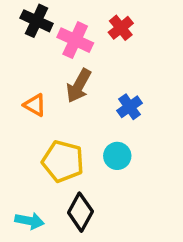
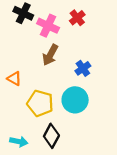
orange triangle: (35, 105) -> (14, 79), moved
cyan circle: (117, 156) -> (75, 100), size x1.5

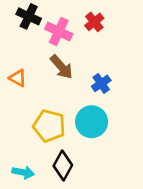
brown arrow: (50, 55) -> (61, 67), turned -70
orange triangle: (14, 79) -> (18, 78), moved

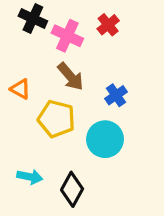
yellow pentagon: (49, 126) -> (56, 119), moved
cyan arrow: (23, 172) -> (30, 177), moved

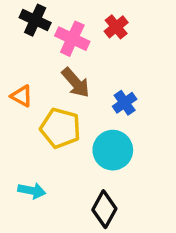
black diamond: (72, 189) -> (104, 209), moved

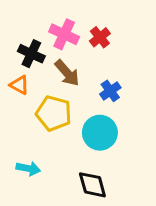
black cross: (35, 20) -> (31, 54), moved
red cross: (116, 27) -> (100, 37), moved
black diamond: (104, 209) -> (92, 185), turned -44

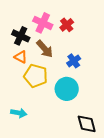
orange triangle: (19, 85) -> (21, 57), moved
black diamond: (92, 185) -> (87, 124), moved

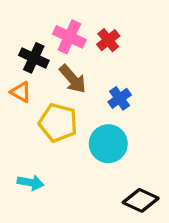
orange triangle: (21, 57) -> (21, 92), moved
black diamond: (87, 124) -> (141, 200), turned -50

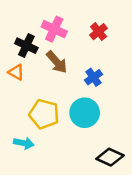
red cross: (108, 40) -> (99, 32), moved
yellow pentagon: (58, 123) -> (44, 114), moved

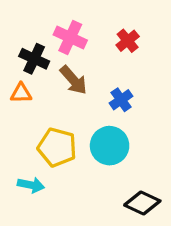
orange triangle: (16, 72) -> (21, 93), turned -30

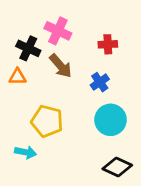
red cross: (128, 41) -> (108, 44), moved, turned 36
cyan circle: (110, 146) -> (111, 120), moved

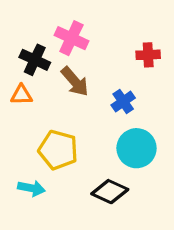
red cross: (108, 44) -> (148, 55), moved
black diamond: (117, 167) -> (110, 192), moved

